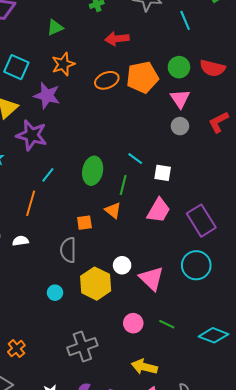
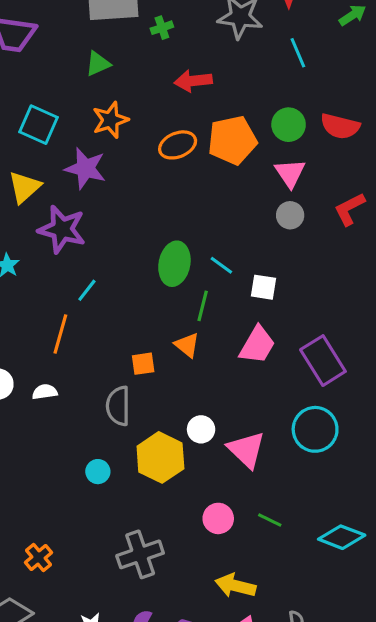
green ellipse: (93, 171) -> (174, 264), moved

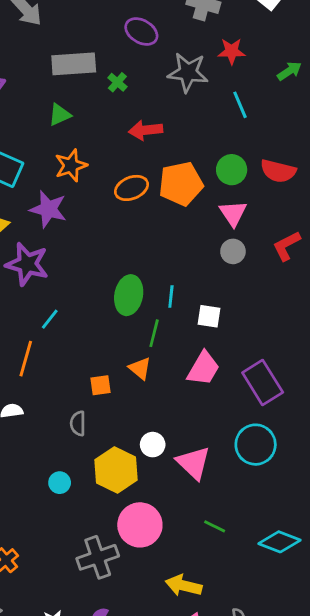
green cross: (162, 28) -> (117, 82), turned -30
cyan line: (221, 265) -> (171, 297), turned 60
gray semicircle: (118, 406) -> (78, 423), size x0.7
pink circle: (218, 518) -> (140, 525), moved, size x1.6

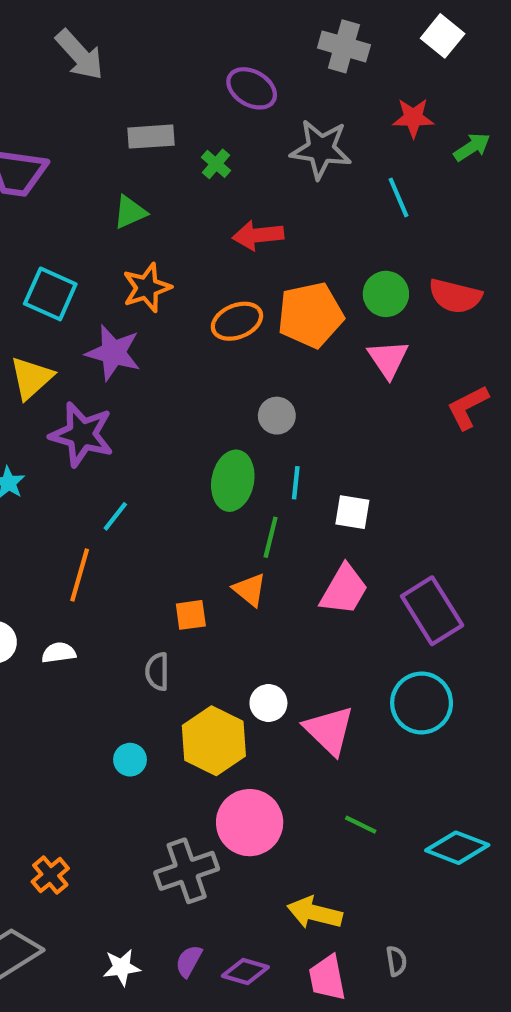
red star: (232, 51) -> (413, 118), moved
gray rectangle: (74, 64) -> (151, 137), size x0.7
gray circle: (233, 251) -> (277, 416), moved

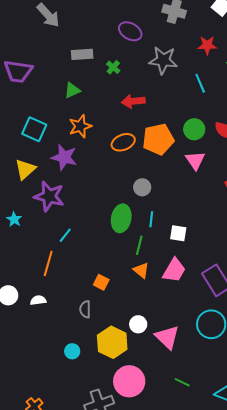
orange triangle: (250, 590) -> (141, 270), moved
orange square: (191, 615) -> (101, 282), turned 35

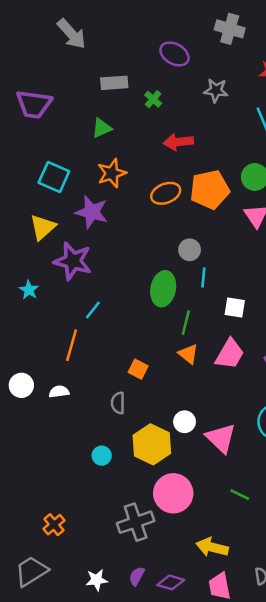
gray star: (163, 60) -> (216, 90), size x0.7
cyan line: (151, 219) -> (203, 277), moved

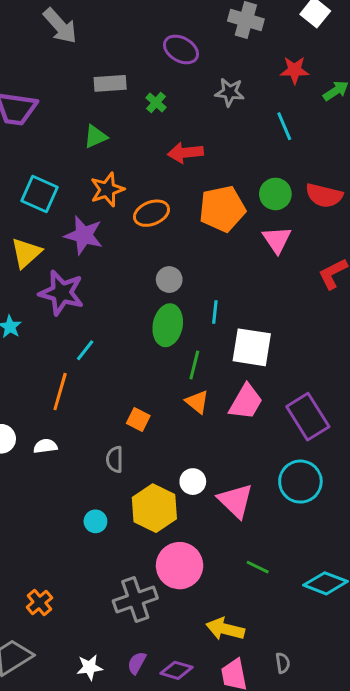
orange ellipse: (166, 193) -> (151, 213), moved
gray circle: (190, 250) -> (169, 280), moved
white square: (235, 308) -> (252, 347), size x1.6

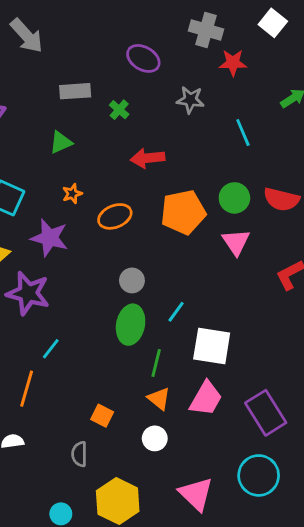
red star: (295, 70) -> (233, 63), moved
orange star: (107, 190) -> (72, 194), size x0.6
cyan line: (215, 312) -> (176, 312), turned 30
white circle: (193, 482) -> (155, 438), moved

